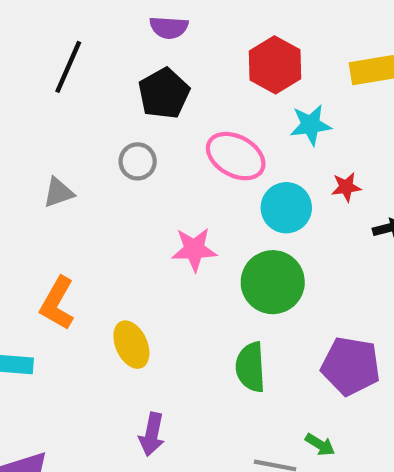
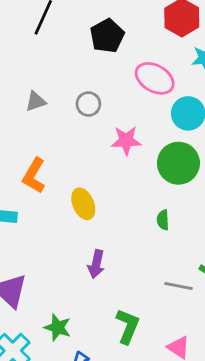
gray circle: (138, 161) -> (88, 104), moved
green semicircle: (251, 367) -> (163, 220), size x0.6

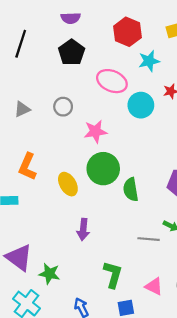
green circle: (178, 163) -> (103, 169), moved
green semicircle: (163, 220) -> (131, 189), size x1.5
green star: (58, 328) -> (49, 274), moved

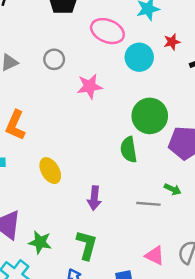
green circle: (103, 169) -> (150, 116), moved
yellow ellipse: (68, 184) -> (50, 171), moved
purple arrow: (83, 229) -> (94, 198), moved
green L-shape: (113, 275) -> (87, 245), moved

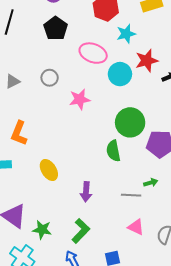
red star: (172, 42) -> (147, 61), size x1.6
green arrow: (173, 189) -> (151, 183), turned -40
green L-shape: (87, 245) -> (81, 231), turned 30
pink triangle: (155, 256) -> (136, 227), moved

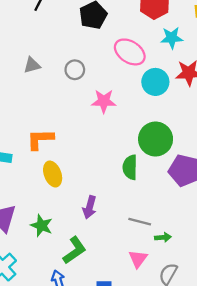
orange L-shape: (19, 133) -> (40, 139), moved, turned 55
green arrow: (151, 183) -> (163, 237), moved
pink triangle: (136, 227) -> (138, 259), turned 30
green star: (42, 230) -> (42, 226), moved

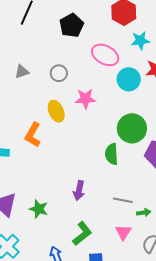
orange L-shape: (40, 139) -> (33, 135), turned -55
yellow ellipse: (53, 174) -> (56, 111), moved
green L-shape: (75, 250) -> (82, 234), moved

